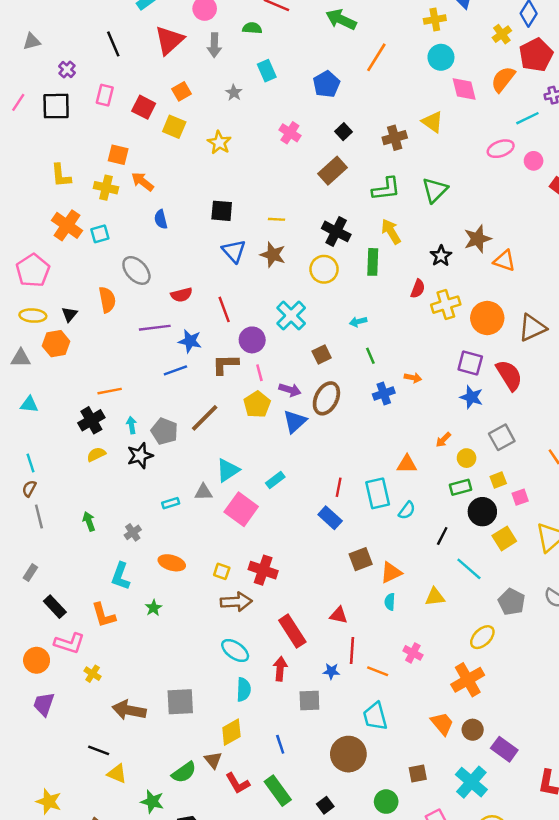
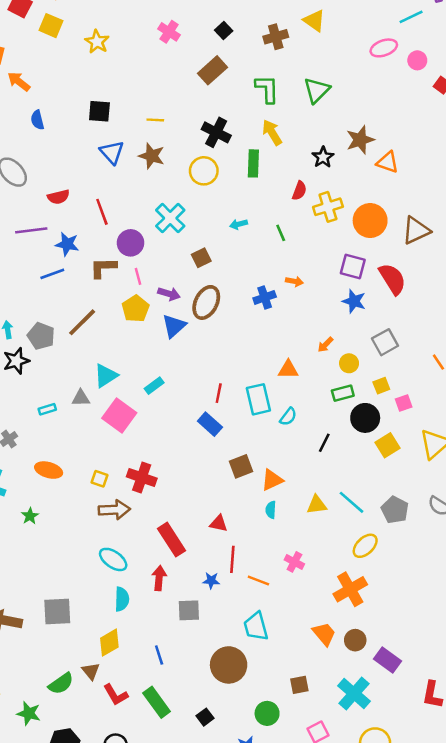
green L-shape: (386, 189) -> (267, 89), turned -84
green line: (370, 356) -> (281, 233), moved
cyan line: (469, 569) -> (351, 502), moved

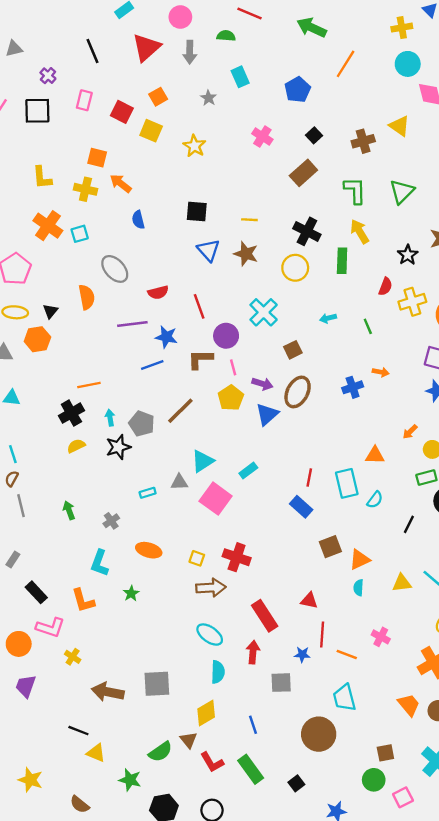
green circle: (267, 713) -> (374, 780), moved

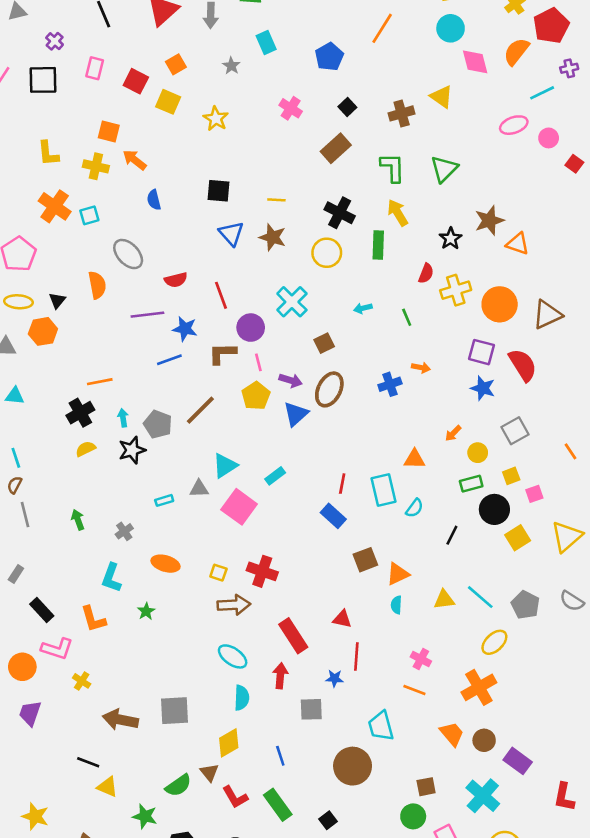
orange line: (347, 654) -> (414, 690), moved

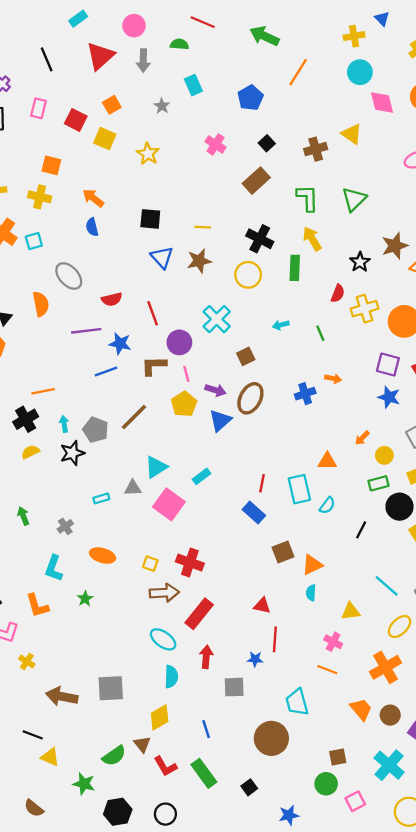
orange arrow: (135, 160) -> (93, 198), moved
brown star: (273, 237) -> (199, 261), turned -30
yellow triangle: (444, 600) -> (351, 611), moved
red rectangle: (293, 636) -> (199, 614), moved, turned 72

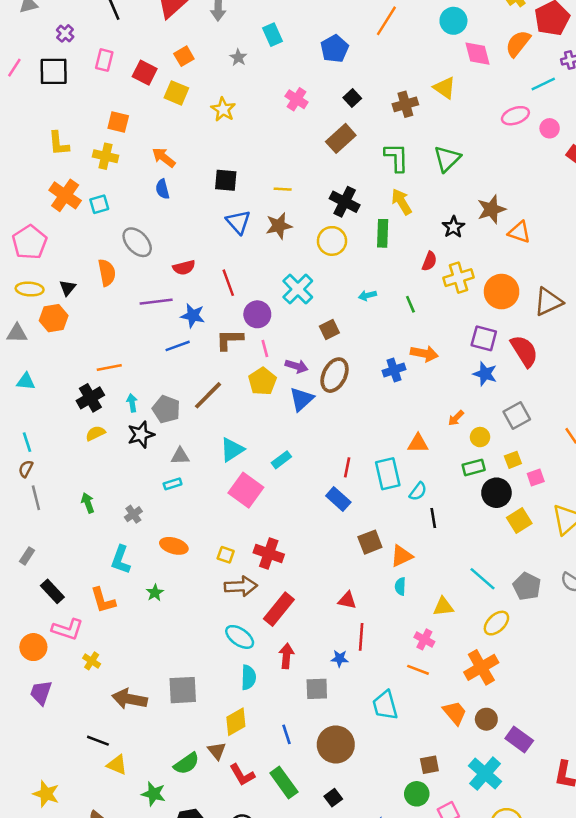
orange arrow: (333, 378) -> (424, 354), size x1.5
gray triangle: (133, 488) -> (180, 456), moved
black line: (361, 530) -> (433, 518), moved, turned -36
brown circle: (271, 738) -> (336, 744), moved

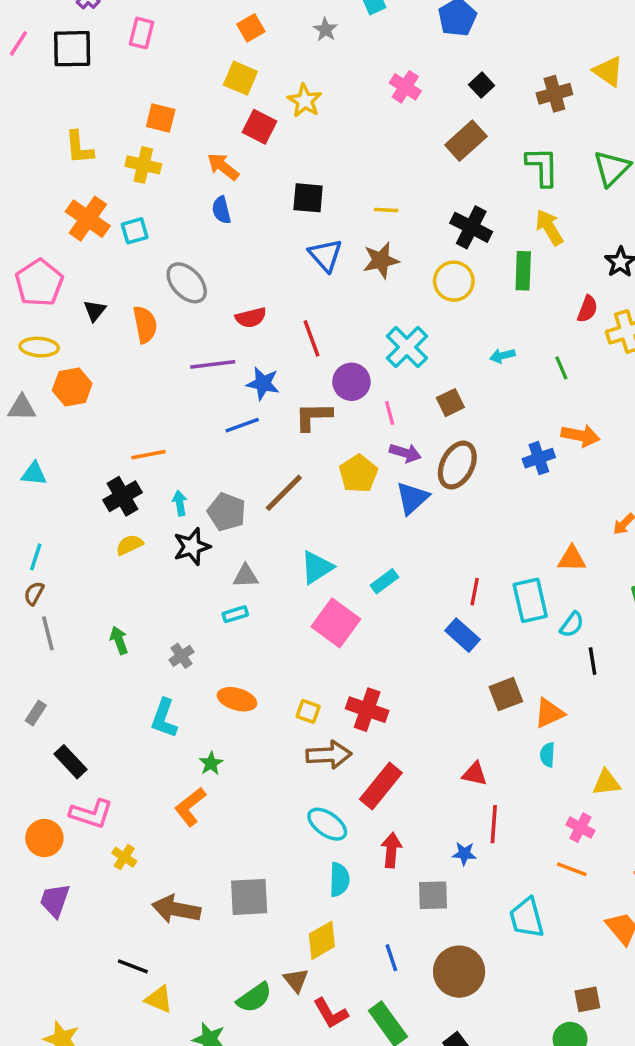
red square: (145, 73) -> (260, 127), moved
black triangle: (68, 288) -> (95, 311), moved
pink line: (265, 348) -> (390, 413), moved
cyan line: (27, 442) -> (36, 557), turned 36
orange L-shape: (103, 600) -> (190, 807), moved, turned 68

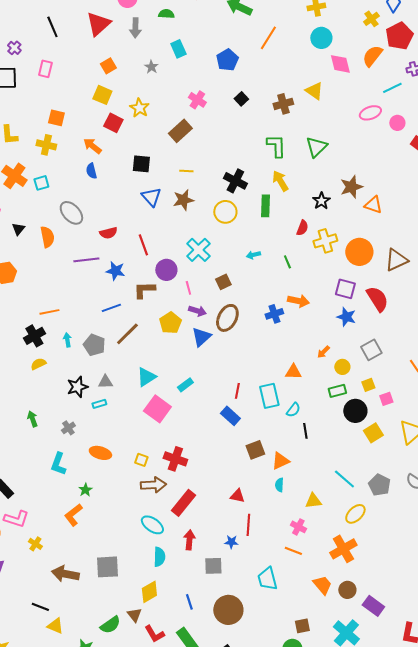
brown rectangle: (466, 141) -> (180, 131), moved
blue line: (242, 425) -> (111, 308), moved
black star: (192, 547) -> (77, 387), moved

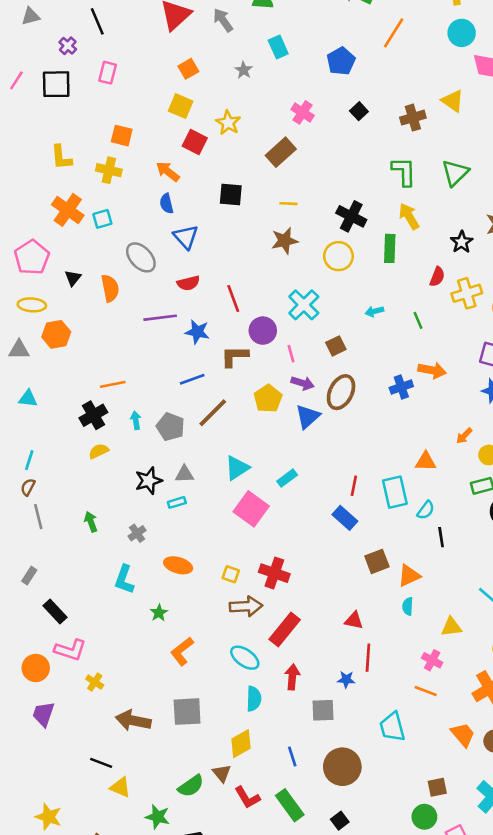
black line: (52, 27) -> (97, 21), moved
gray arrow: (135, 28) -> (223, 20), turned 144
blue triangle: (151, 197) -> (186, 237), moved
orange L-shape: (73, 515) -> (182, 651), moved

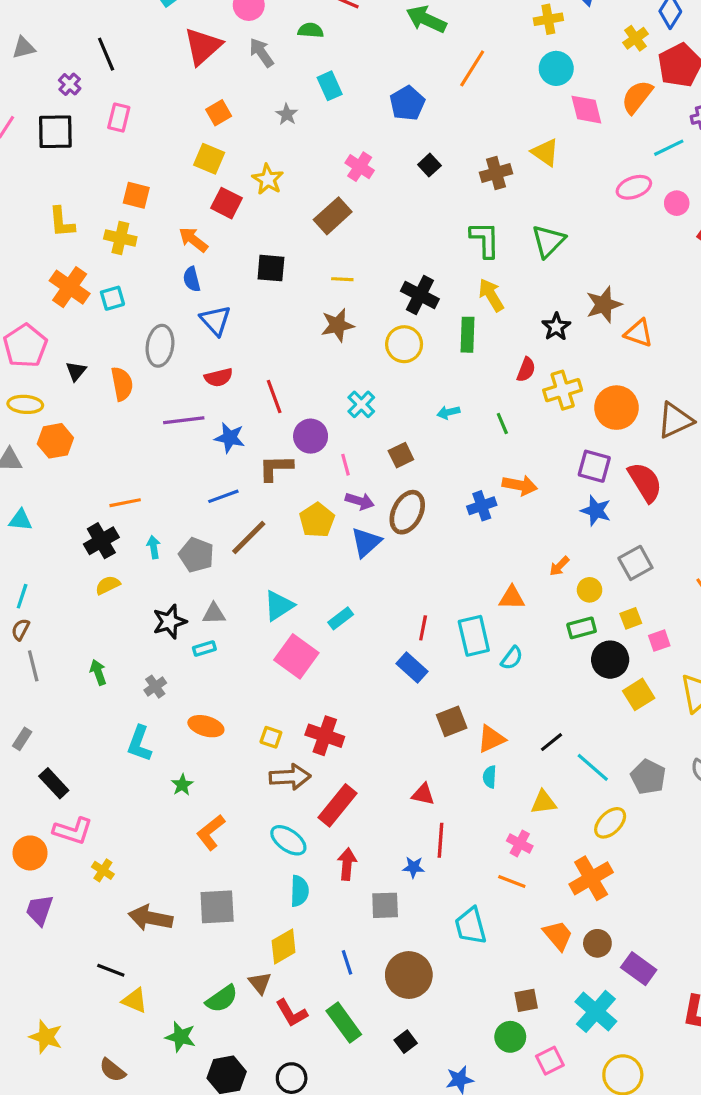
gray ellipse: (141, 257) -> (160, 346), turned 52
cyan cross: (304, 305) -> (361, 404), size x0.7
black line: (441, 537) -> (551, 742), moved, turned 60

